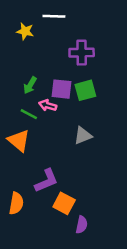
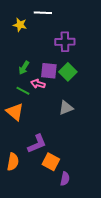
green square: (85, 90) -> (68, 72), turned -30

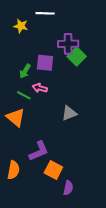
purple square: (49, 71) -> (45, 63), moved
green square: (68, 72) -> (77, 56), moved

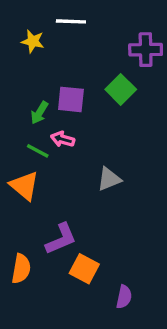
purple cross: (68, 44) -> (146, 50), moved
purple semicircle: (68, 188) -> (124, 297), moved

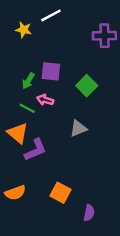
white line: (71, 21) -> (51, 15), turned -30
green square: (121, 89) -> (87, 86), moved
purple L-shape: (61, 239) -> (36, 150), moved
orange semicircle: (21, 269) -> (15, 193), turned 60

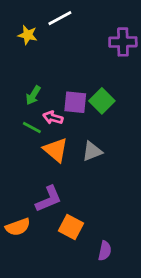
purple square: (51, 71) -> (75, 102), moved
orange triangle: (18, 133) -> (56, 150), moved
purple L-shape: (36, 150) -> (49, 199), moved

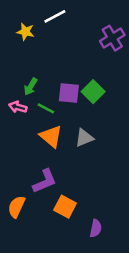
purple cross: (123, 42) -> (112, 38), turned -30
pink arrow: (53, 118) -> (18, 107), moved
green line: (32, 127) -> (46, 108), moved
orange semicircle: (18, 227) -> (16, 207), turned 135

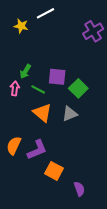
green square: (93, 92) -> (78, 88), moved
pink arrow: (18, 107) -> (15, 88), turned 80
orange semicircle: (16, 207) -> (14, 146), moved
purple semicircle: (96, 228) -> (79, 189), turned -32

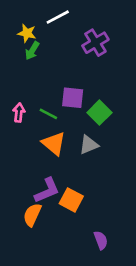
purple cross: (93, 31) -> (95, 43), moved
green arrow: (25, 71) -> (32, 51), moved
orange semicircle: (14, 146) -> (32, 215), moved
orange square: (54, 171) -> (71, 200), moved

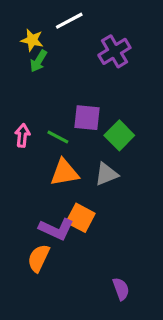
orange triangle: (54, 143) -> (64, 173), turned -50
purple L-shape: (47, 190) -> (56, 229), turned 48
orange square: (71, 200) -> (81, 218), moved

